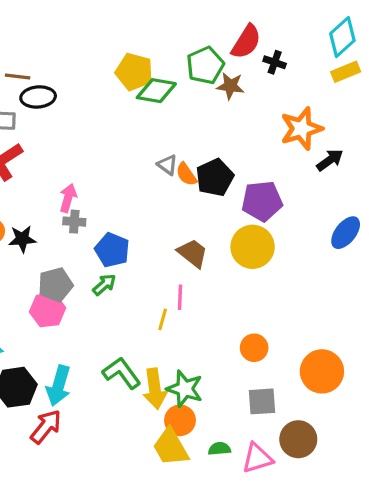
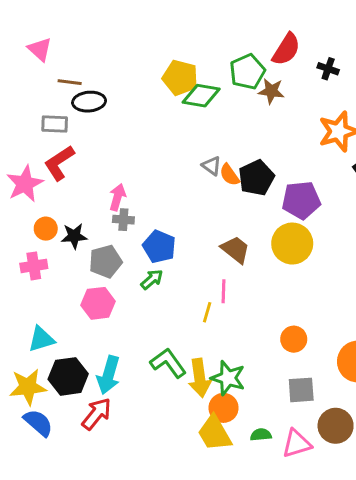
black cross: (275, 62) -> (328, 69), moved
gray pentagon: (55, 285) -> (105, 261), moved

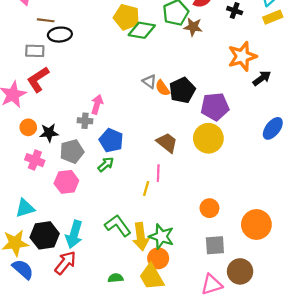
pink arrow: (117, 197) -> (97, 104), moved
pink cross: (34, 266) -> (35, 160), moved, turned 30
green semicircle: (261, 435) -> (116, 278), moved

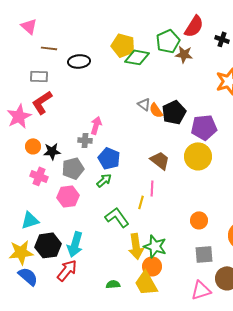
black ellipse: (60, 35) -> (79, 61), moved
green L-shape: (118, 226) -> (117, 217), moved

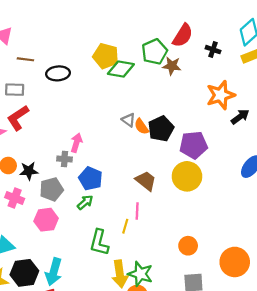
green L-shape: (117, 217) -> (99, 242), turned -130

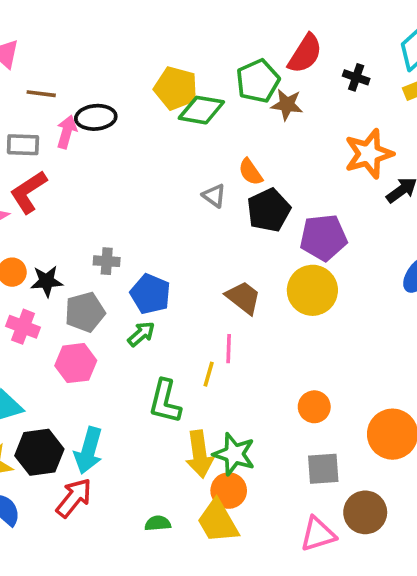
orange semicircle: (141, 126) -> (251, 172), moved
pink arrow: (76, 143) -> (67, 132), moved

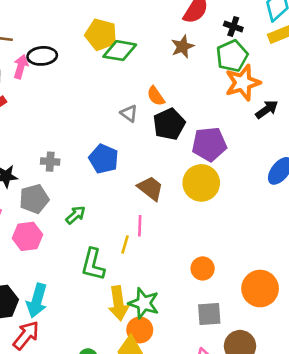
green pentagon: (258, 81) -> (232, 56), moved
brown star: (287, 105) -> (183, 47), turned -30
blue pentagon: (150, 294) -> (104, 159), moved

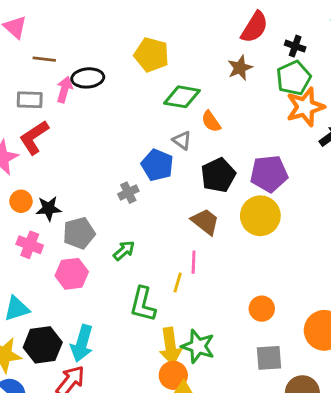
green diamond: (120, 51) -> (182, 97), moved
black pentagon: (169, 124) -> (218, 175), moved
blue pentagon: (104, 159) -> (157, 165), moved
gray cross: (50, 162) -> (128, 193), moved, turned -30
orange circle: (140, 330) -> (173, 375), moved

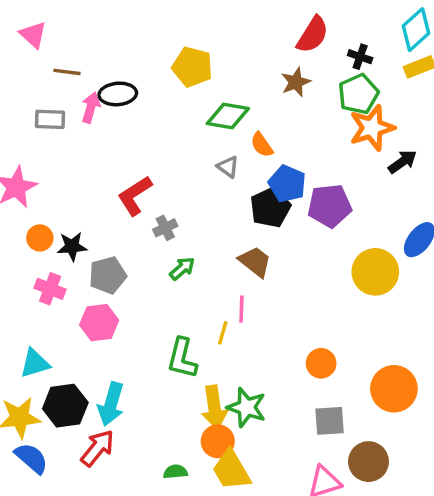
red L-shape: (34, 137) -> (135, 196), moved
blue pentagon: (157, 165) -> (287, 184), moved
yellow circle: (260, 216) -> (375, 272), moved
green arrow: (124, 251) -> (182, 268), moved

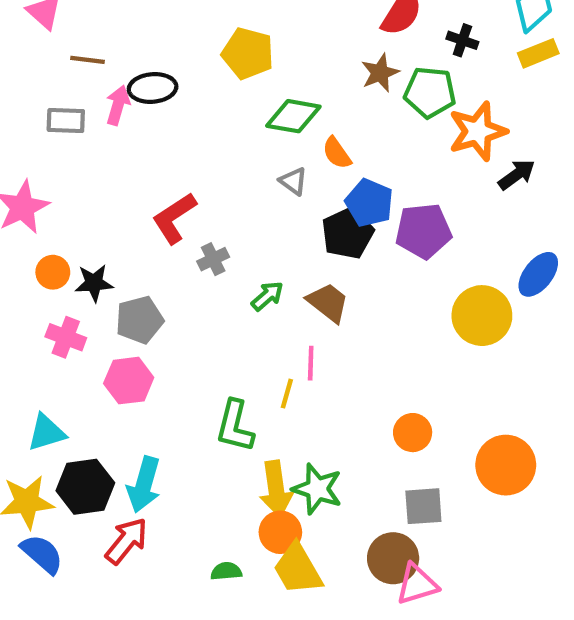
green pentagon: (358, 94) -> (430, 92), moved, turned 30
green arrow: (182, 268) -> (267, 296), moved
brown circle: (369, 462) -> (393, 558), moved

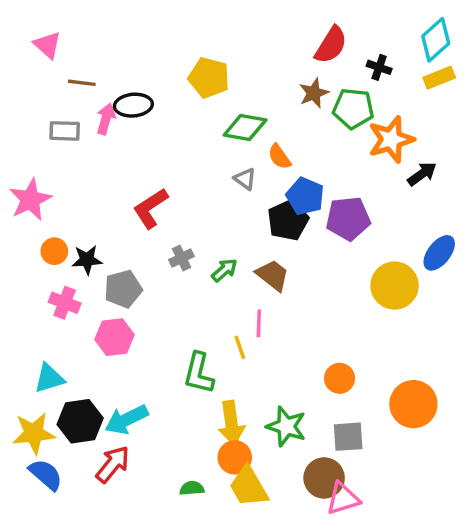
gray cross: (213, 259) -> (181, 258), moved
yellow line: (287, 394) -> (240, 347), turned -35
cyan arrow: (144, 485) -> (126, 420), turned 48
green star: (317, 489) -> (286, 426), moved

